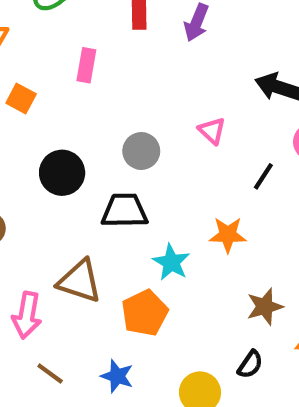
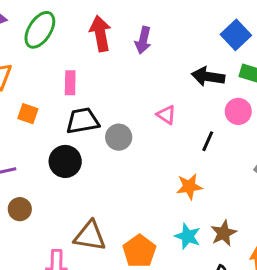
black trapezoid: (124, 211) -> (83, 121), moved
cyan star: (171, 262) -> (188, 236), moved

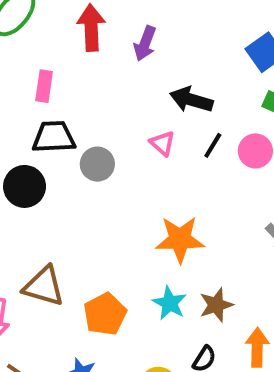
black arrow: (208, 76) -> (191, 100), moved
black line: (208, 141) -> (213, 145), moved
orange star: (189, 186) -> (180, 239), size x1.4

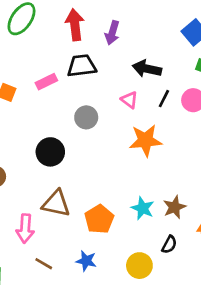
pink rectangle: (44, 86) -> (46, 82), moved, turned 60
black trapezoid: (54, 137) -> (82, 66), moved
black circle: (25, 186) -> (50, 152), moved
orange star: (180, 239) -> (146, 140), moved

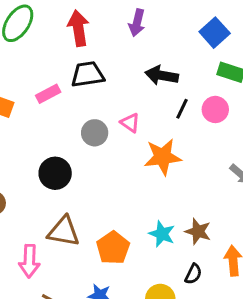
purple arrow: (112, 33) -> (137, 23), moved
pink triangle: (129, 100) -> (130, 123), moved
brown star: (175, 207) -> (198, 231), turned -30

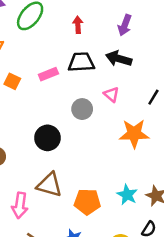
red arrow: (78, 28) -> (78, 25), size x0.6
black arrow: (162, 75) -> (119, 59), moved
pink triangle: (130, 123) -> (111, 94), moved
orange pentagon: (113, 248) -> (87, 202), turned 30

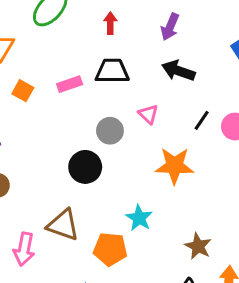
black arrow: (119, 59) -> (178, 71), moved
black circle: (47, 138) -> (85, 167), moved
cyan star: (127, 195) -> (139, 218), moved

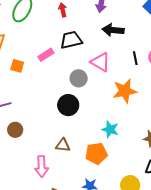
pink triangle: (148, 114) -> (100, 62), size x1.5
black line: (202, 120) -> (135, 58), turned -32
brown triangle: (63, 225) -> (63, 145), size x0.7

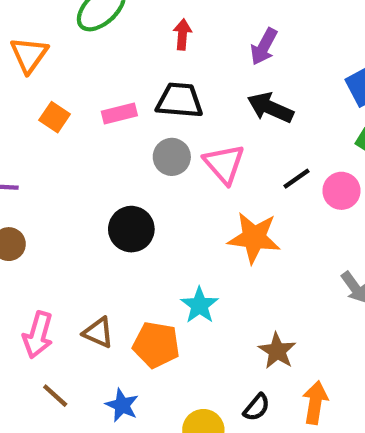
black line: (135, 58) -> (296, 179), turned 48
gray circle: (79, 78) -> (172, 157), moved
brown triangle: (63, 145) -> (98, 333), moved

